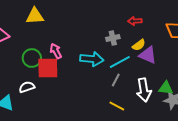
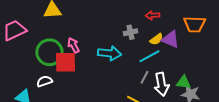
purple triangle: (148, 55) -> (170, 39), moved
green circle: (32, 58) -> (49, 52), size x1.4
cyan line: (120, 62) -> (149, 56), moved
gray line: (116, 80) -> (144, 77), moved

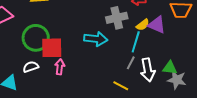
gray cross: (130, 32) -> (117, 18), size x1.5
pink arrow: (73, 45) -> (60, 67), moved, turned 35
cyan line: (149, 56) -> (136, 42), turned -45

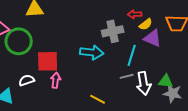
yellow semicircle: (143, 25) -> (146, 24), moved
green circle: (36, 38) -> (19, 41), moved
gray line: (131, 63) -> (127, 76), turned 48
yellow line: (121, 86) -> (98, 99), moved

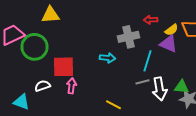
yellow semicircle: (146, 24) -> (172, 30), moved
cyan arrow: (92, 52) -> (108, 58), size x0.7

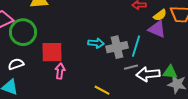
gray cross: (128, 37) -> (117, 47), moved
white semicircle: (42, 86) -> (16, 64), moved
white arrow: (160, 89) -> (148, 74), turned 95

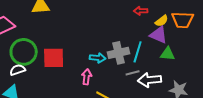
green circle: (23, 32) -> (24, 52), moved
cyan arrow: (96, 43) -> (98, 58), moved
pink arrow: (60, 71) -> (87, 77), moved
green triangle: (170, 72) -> (168, 54), moved

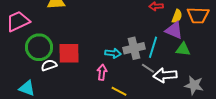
yellow semicircle: (162, 21) -> (177, 16), turned -32
white semicircle: (18, 70) -> (49, 65), moved
gray line: (133, 73) -> (148, 68), turned 48

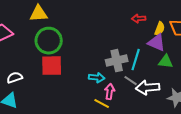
green circle: (39, 47) -> (49, 41), moved
cyan arrow: (113, 53) -> (97, 78), moved
white semicircle: (49, 65) -> (15, 78), moved
pink arrow: (102, 72) -> (110, 92), moved

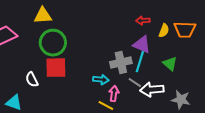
purple triangle: (157, 43) -> (142, 45), moved
green triangle: (166, 62) -> (170, 64), turned 35
white semicircle: (15, 78) -> (32, 80), moved, turned -98

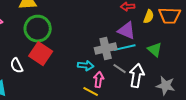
cyan line: (140, 62) -> (125, 48), turned 60
red square: (56, 68) -> (41, 54), turned 35
white arrow: (152, 90) -> (137, 76), turned 105

